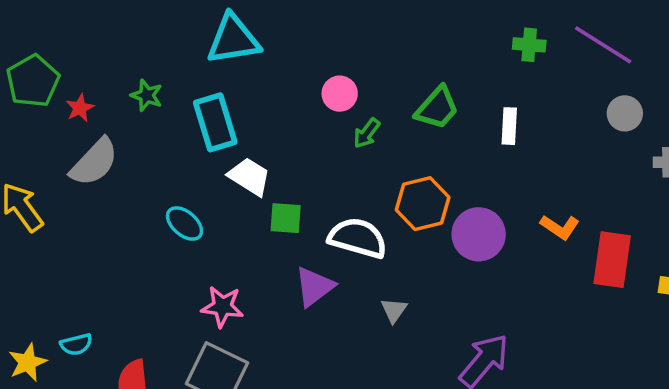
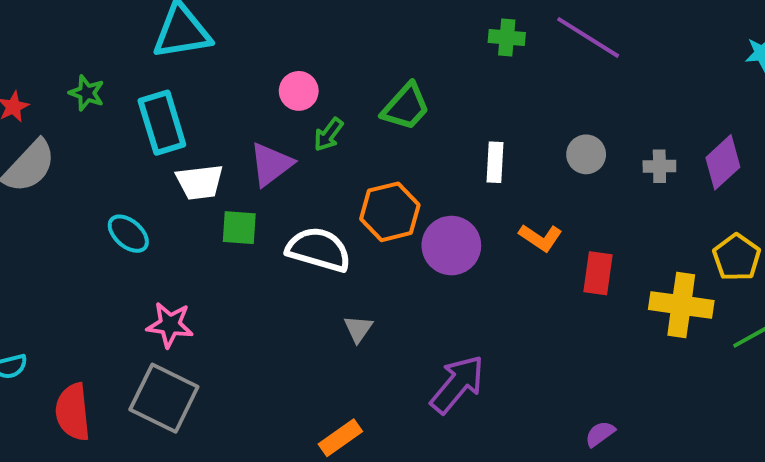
gray circle: (625, 113) -> (586, 154), moved
white rectangle: (509, 126) -> (495, 162), moved
white trapezoid: (249, 177) -> (200, 182), turned 141
red rectangle: (612, 260) -> (598, 273), size x0.7
purple triangle: (314, 287) -> (271, 164), moved

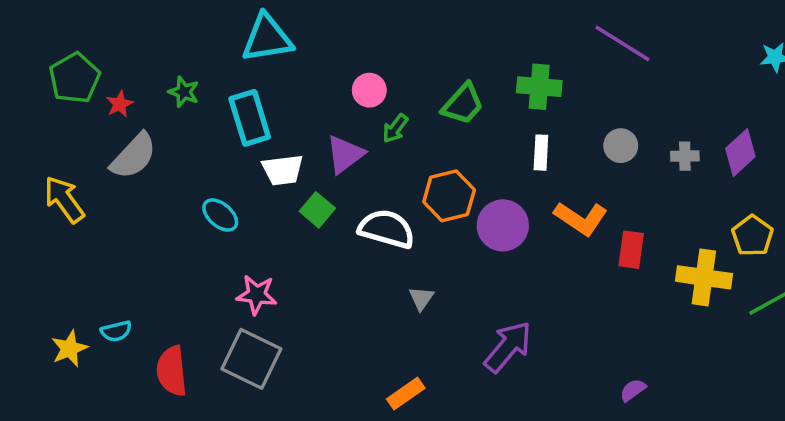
green cross: (507, 37) -> (539, 87), moved, size x1.4
green square: (239, 228) -> (317, 210), turned 36
orange L-shape: (541, 238) -> (581, 218), size x1.4

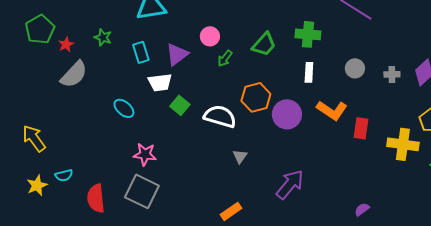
cyan rectangle: (250, 118) -> (141, 52), size x0.7
purple triangle: (345, 154) -> (177, 54), moved
yellow arrow: (64, 199) -> (34, 138), moved

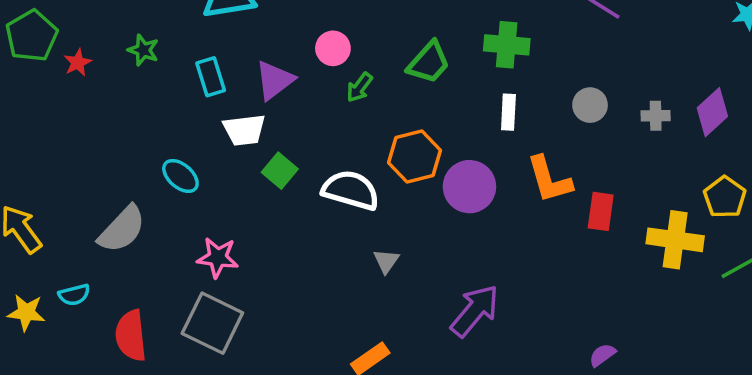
gray semicircle: (74, 74) -> (122, 229), moved
orange L-shape: (332, 110) -> (549, 180), turned 40
yellow star: (37, 185) -> (26, 312), turned 30

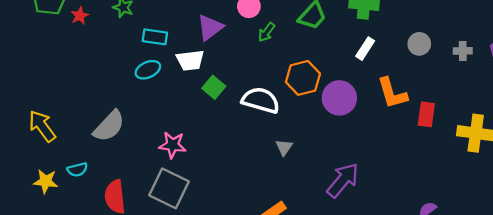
cyan rectangle: (211, 77) -> (155, 37), moved, turned -65
white rectangle: (508, 112) -> (365, 49), turned 30
cyan ellipse: (180, 176) -> (148, 70), moved, turned -65

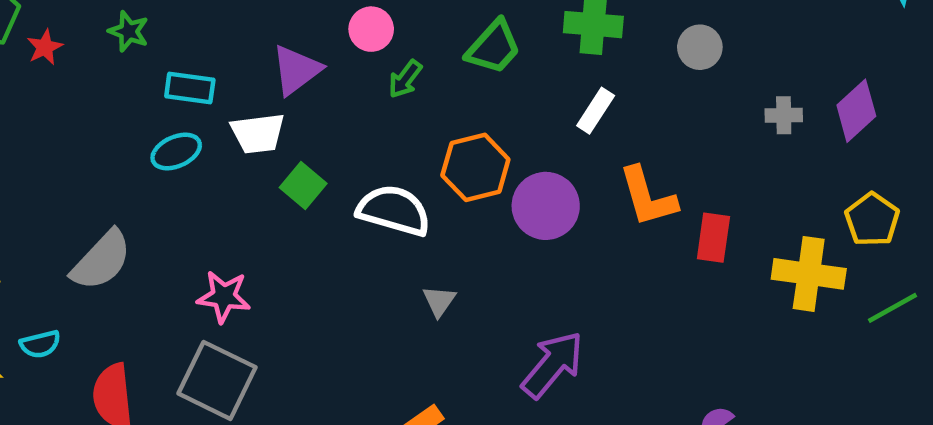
gray circle: (419, 44) -> (700, 47), moved

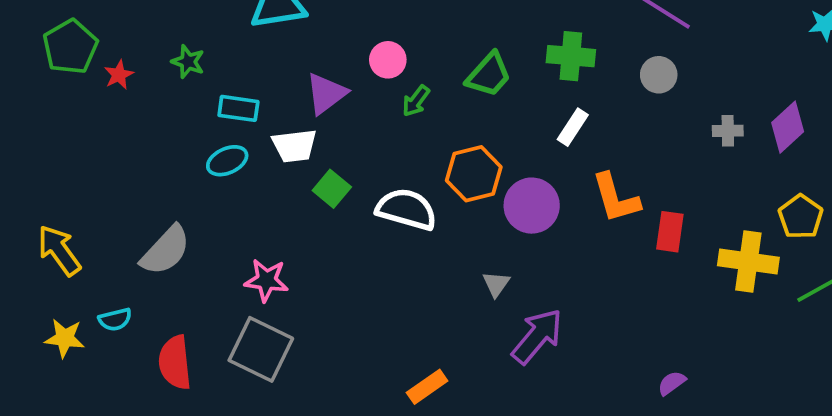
gray triangle: (439, 301) -> (496, 284), moved

